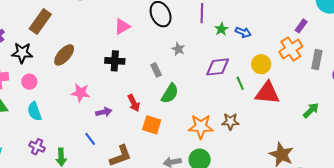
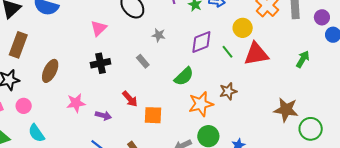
green semicircle: (170, 93) -> (184, 76), moved, turned 30
purple arrow: (104, 112) -> (103, 116), turned 42

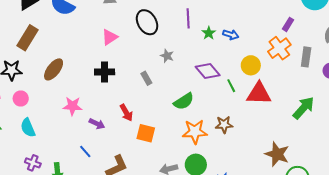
purple diamond: (201, 42) -> (208, 71), turned 60
green arrow: (303, 59) -> (304, 108), size x1.4

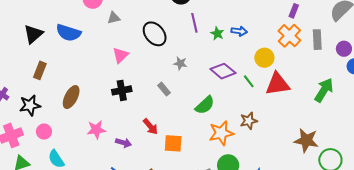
brown rectangle: (27, 38) -> (40, 70), size x0.7

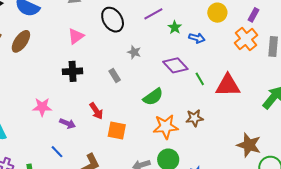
purple line: (194, 23) -> (153, 14), turned 66
blue arrow: (239, 31) -> (197, 38), moved
yellow circle: (264, 58) -> (217, 13), moved
brown ellipse: (71, 97) -> (21, 41), moved

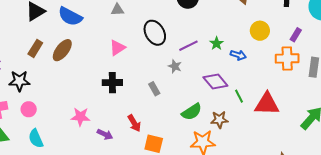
purple line: (153, 14) -> (188, 46), moved
orange cross: (246, 39) -> (287, 58), turned 35
brown star: (194, 118) -> (219, 120), moved

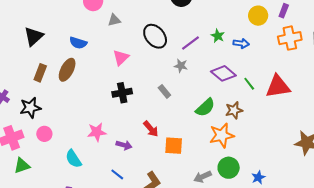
blue semicircle: (70, 16) -> (78, 43), moved, size x0.7
purple rectangle: (296, 35) -> (284, 11), moved
cyan semicircle: (36, 138) -> (73, 159), moved

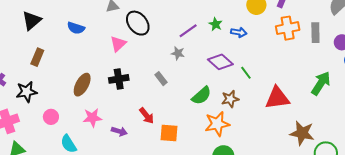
black ellipse: (155, 36) -> (138, 23), moved
brown ellipse: (67, 70) -> (82, 85), moved
red triangle: (278, 86) -> (277, 98), moved
pink circle: (44, 134) -> (51, 117), moved

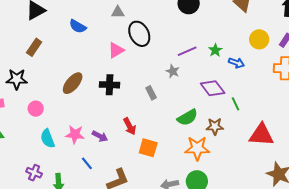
pink star: (92, 118) -> (75, 134), moved

